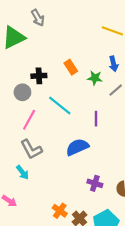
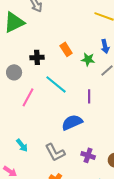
gray circle: (22, 92) -> (14, 72), moved
gray L-shape: (31, 149) -> (55, 152), moved

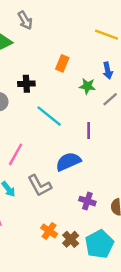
orange rectangle: (66, 49) -> (62, 63), moved, turned 56
pink line: (28, 97) -> (16, 154), moved
gray L-shape: (55, 152) -> (40, 185), moved

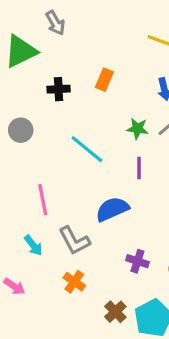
black cross: (26, 84) -> (59, 89), moved
green star: (87, 86) -> (137, 129), moved
pink line: (16, 154) -> (43, 200), turned -40
orange cross: (49, 231) -> (74, 282), moved

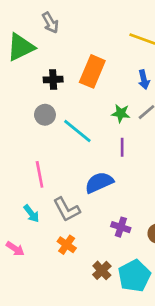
orange rectangle: (104, 80) -> (92, 71), size x1.6
gray circle: (21, 130) -> (45, 115), moved

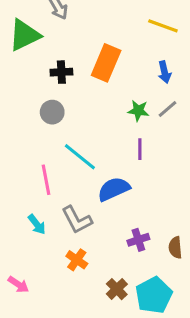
cyan line: (77, 131) -> (80, 157), moved
purple cross: (121, 227) -> (138, 240), turned -36
pink arrow: (15, 249) -> (18, 284), moved

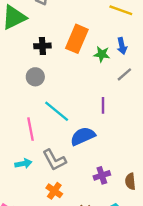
green star: (138, 111) -> (102, 54), moved
cyan arrow: (37, 224) -> (23, 164), turned -63

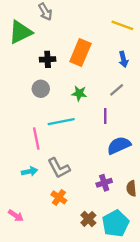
green star: (102, 54) -> (79, 93), moved
gray line: (124, 74) -> (117, 90), moved
cyan line: (57, 111) -> (61, 122), turned -50
blue semicircle: (83, 136) -> (119, 145), moved

